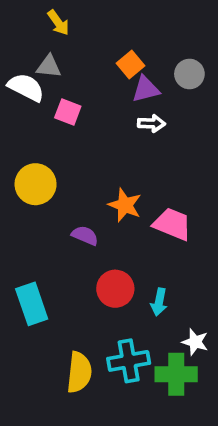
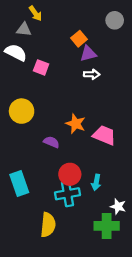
gray triangle: (49, 66) -> (24, 30), moved
gray circle: (189, 74) -> (115, 20), moved
cyan cross: (129, 361) -> (68, 194), moved

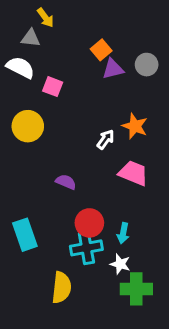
gray circle: (115, 20) -> (147, 65), moved
white arrow: (92, 74) -> (106, 139), moved, turned -56
yellow circle: (22, 111) -> (28, 126), moved
orange star: (76, 124) -> (135, 126), moved
white star: (118, 206) -> (120, 264), moved

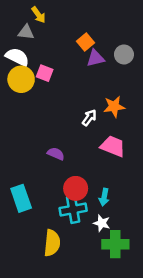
yellow circle: (28, 126) -> (21, 79), moved
orange star: (135, 126) -> (114, 107), turned -30

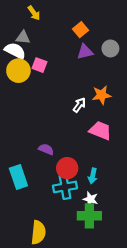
gray triangle: (26, 32) -> (23, 37), moved
orange square: (86, 42) -> (80, 30), moved
purple semicircle: (56, 154) -> (46, 149), moved
yellow semicircle: (52, 243) -> (38, 232), moved
green cross: (115, 244) -> (89, 216), moved

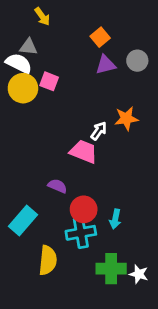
pink trapezoid: (100, 130) -> (84, 152), moved
cyan rectangle: (18, 177) -> (23, 220), turned 60
white star: (90, 199) -> (139, 274), moved
yellow semicircle: (38, 232) -> (48, 260), moved

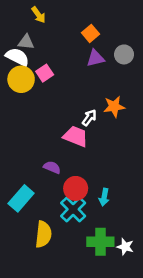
pink square: (49, 81) -> (45, 73), turned 35
cyan cross: (81, 233) -> (73, 209), turned -35

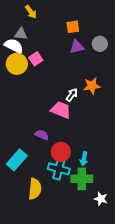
orange square: (91, 33) -> (73, 27), turned 32
cyan cross: (73, 209) -> (59, 169), turned -30
green cross: (100, 242) -> (82, 179), moved

